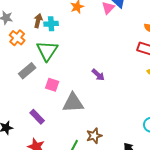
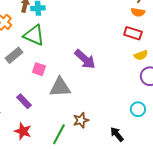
green triangle: (47, 51) -> (34, 35), turned -40
purple arrow: (98, 75) -> (85, 59), size x1.6

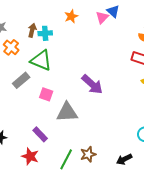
purple rectangle: (24, 101) -> (40, 134), moved
brown star: (81, 120) -> (88, 154), moved
black arrow: (117, 134) -> (124, 159), turned -77

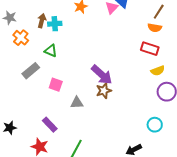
green triangle: (41, 60) -> (51, 51), size x0.6
gray triangle: (67, 112) -> (77, 103), size x0.6
brown star: (88, 154) -> (104, 91), moved

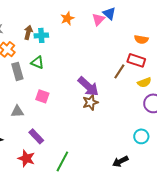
brown line: (159, 12) -> (119, 71), moved
gray rectangle: (31, 71) -> (17, 71), moved, turned -66
gray triangle: (77, 103) -> (17, 111), moved

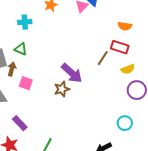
brown arrow: (28, 32) -> (12, 69), moved
brown star: (90, 102) -> (62, 89), moved

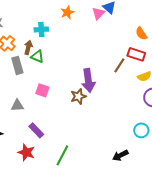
orange semicircle: (125, 26) -> (141, 33), turned 48
brown arrow: (12, 69) -> (28, 47), moved
purple arrow: (72, 73) -> (88, 80), turned 40

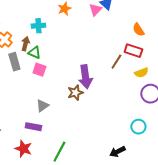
pink square: (42, 90) -> (39, 70), moved
gray triangle: (17, 105) -> (42, 106), moved, turned -32
purple rectangle: (36, 130) -> (33, 127), turned -35

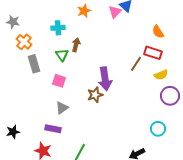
brown arrow: (25, 44) -> (76, 45), moved
green triangle: (34, 53) -> (62, 55), moved, turned 32
pink square: (39, 70) -> (59, 81), moved

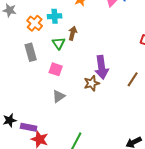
orange cross: (24, 42) -> (35, 23), moved
brown line: (136, 64) -> (133, 79), moved
purple rectangle: (53, 129) -> (29, 127), moved

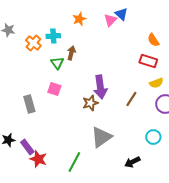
gray rectangle: (31, 52) -> (29, 104), moved
gray triangle: (59, 96) -> (101, 137), moved, size x1.6
purple rectangle: (29, 127) -> (27, 147), turned 42

